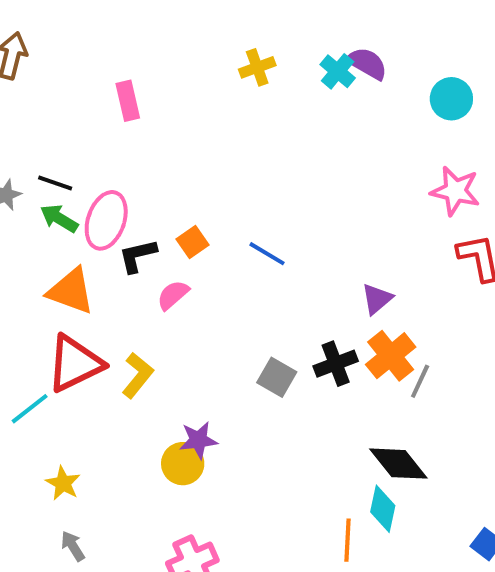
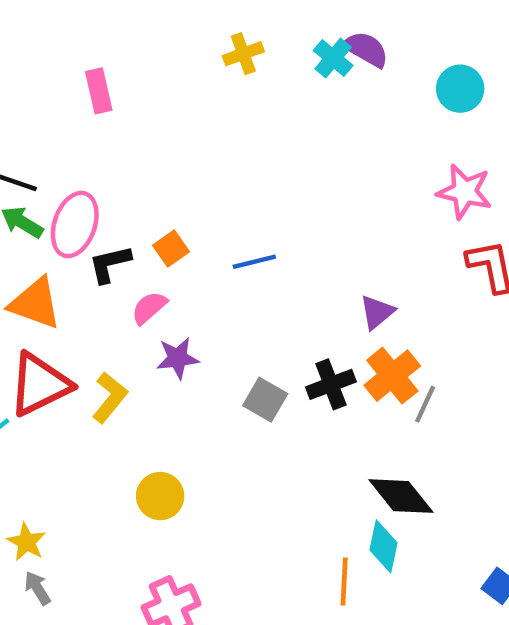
blue line: (267, 254) -> (254, 262), turned -45
purple star: (198, 440) -> (178, 358), moved
yellow star: (63, 483) -> (27, 542), moved

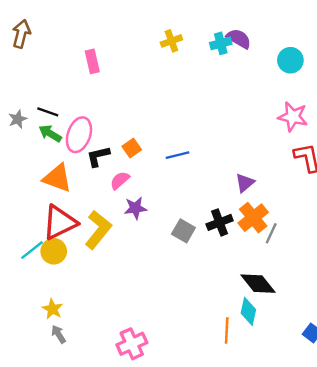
cyan cross: (333, 58) -> (221, 43), turned 35
yellow L-shape: (110, 398) -> (98, 230), size x1.4
yellow circle: (160, 496) -> (54, 251), moved

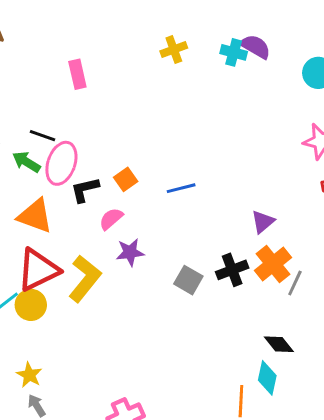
cyan cross: (221, 43) -> (234, 52), turned 30
black line: (48, 112) -> (42, 136), moved
black diamond: (258, 284) -> (279, 344), size x0.7

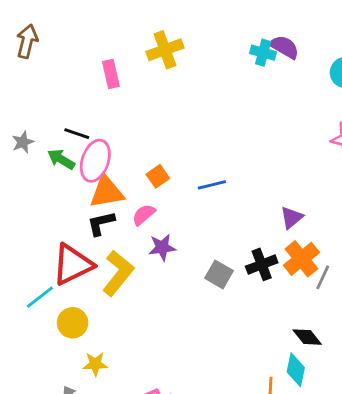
yellow cross: (174, 50) -> (165, 50), moved, size x1.4
black L-shape: (85, 190) -> (101, 223), moved
orange triangle: (35, 216) -> (107, 192), moved, turned -30
yellow circle: (31, 305) -> (73, 323), moved
yellow star: (29, 375) -> (95, 364), moved, turned -30

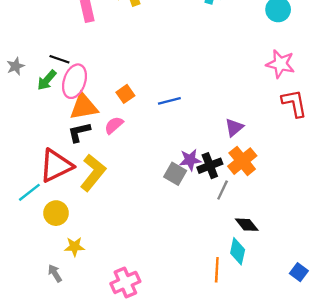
green arrow: (61, 159) -> (47, 80), turned -80
purple star: (162, 247) -> (190, 160), moved
gray line: (323, 277) -> (223, 190), moved

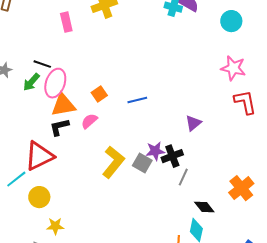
orange cross: (242, 161) -> (241, 188), moved
yellow L-shape: (93, 173) -> (113, 162), moved

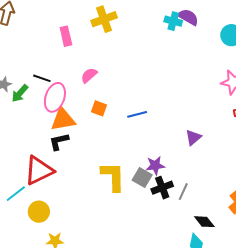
green arrow: (31, 82) -> (20, 93), moved
orange square: (99, 94) -> (99, 108), turned -35
pink semicircle: (89, 121) -> (89, 75), moved
black cross: (172, 156) -> (162, 188), moved
yellow L-shape: (113, 162) -> (113, 177), turned -40

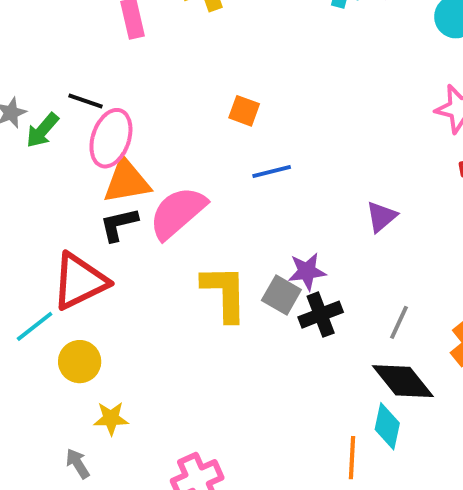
pink semicircle: (89, 75) -> (178, 213), moved, size x1.8
orange square: (99, 108) -> (244, 111), moved
gray line: (183, 192) -> (399, 322), moved
black diamond: (204, 222) -> (403, 381), size x1.5

